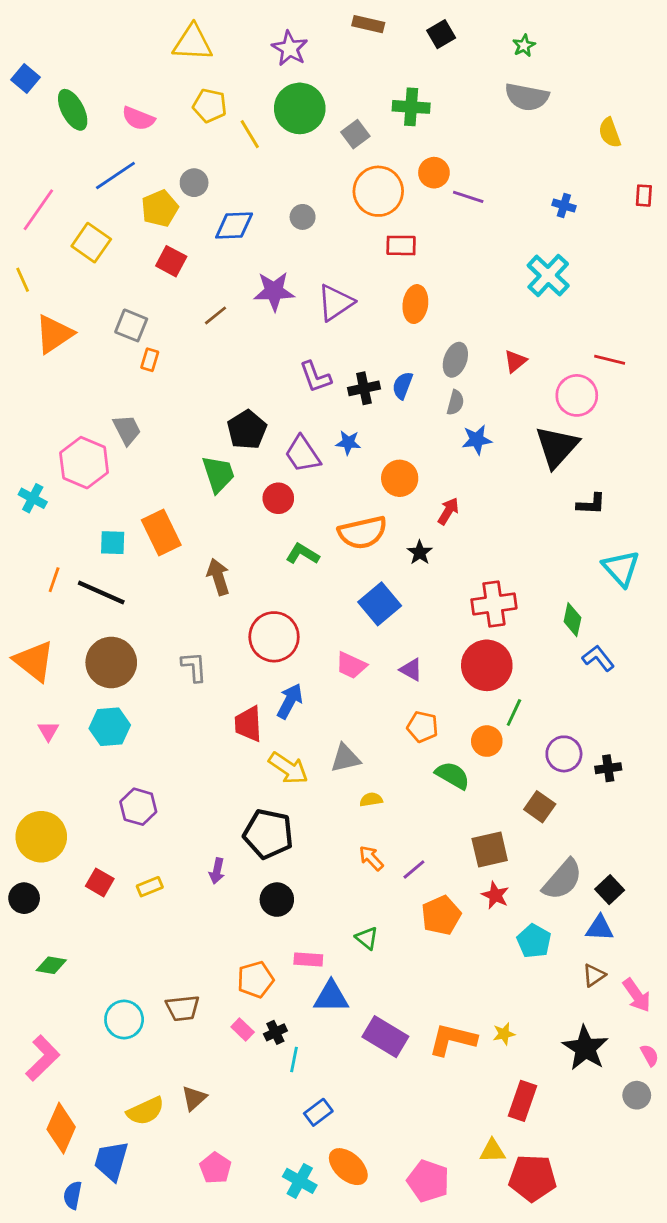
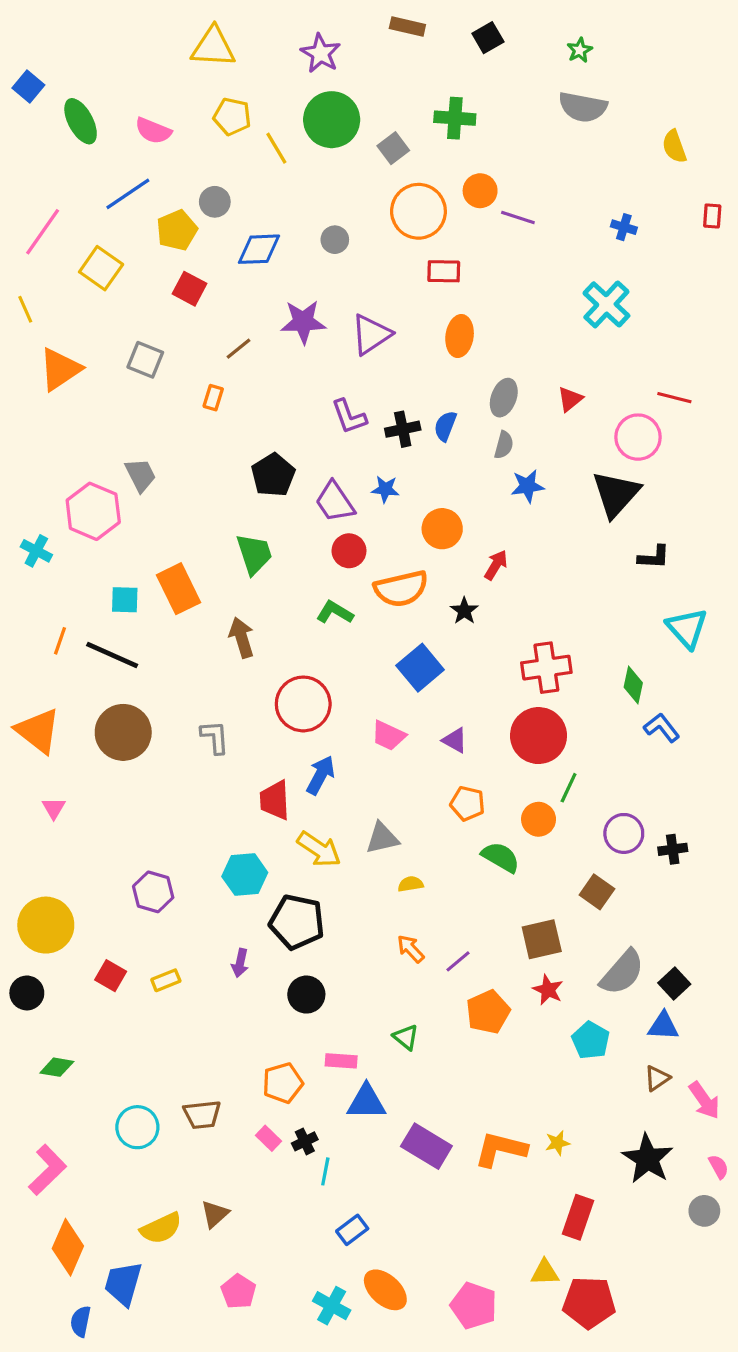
orange rectangle: (150, 360) -> (213, 398), moved
green trapezoid: (218, 474) -> (254, 554), moved
red circle: (278, 498) -> (349, 551), moved
cyan hexagon: (110, 727) -> (245, 875), moved

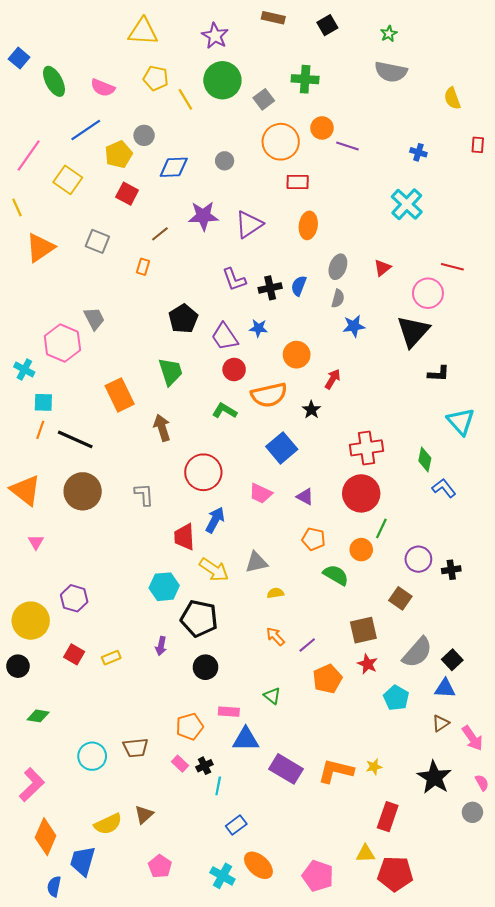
cyan square: (125, 600) -> (43, 402), moved
purple hexagon: (153, 892) -> (74, 598), moved

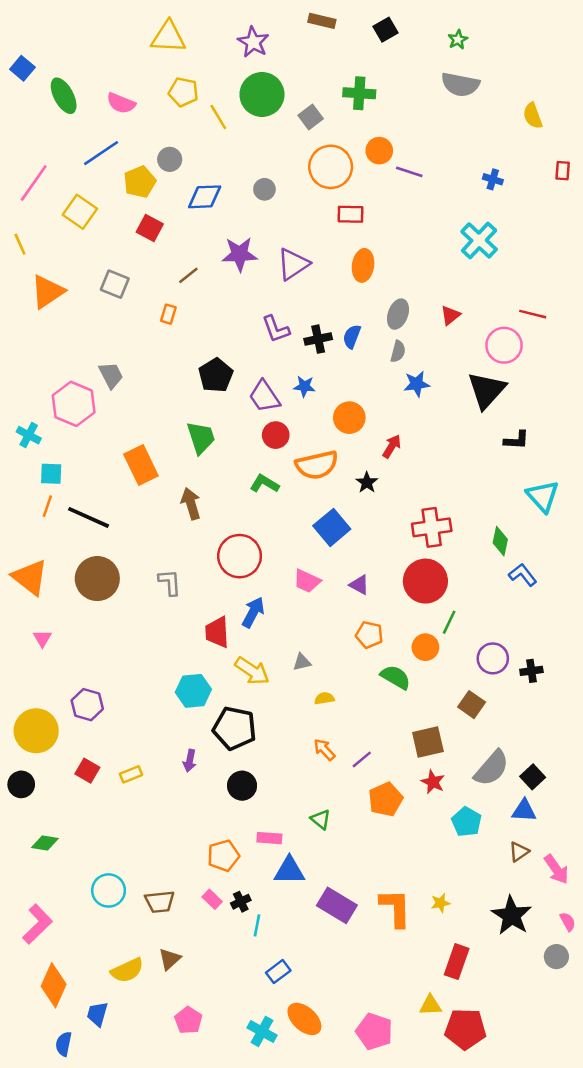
gray triangle: (256, 562) -> (302, 662), size x0.7
brown trapezoid: (136, 748) -> (160, 902), moved
orange L-shape: (336, 771) -> (395, 908), turned 75
blue trapezoid: (83, 861) -> (97, 1014), size x0.7

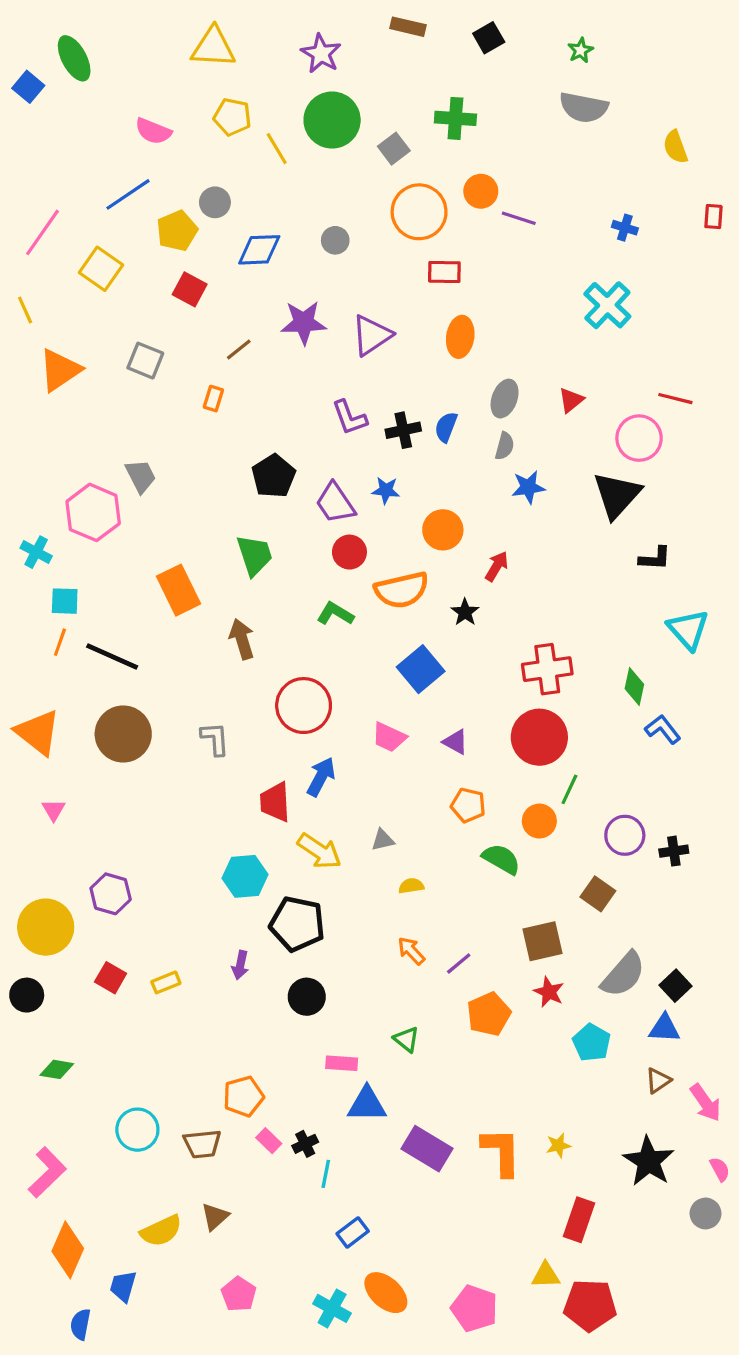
green ellipse: (64, 96) -> (74, 58), moved
orange pentagon: (223, 856) -> (243, 1096), moved

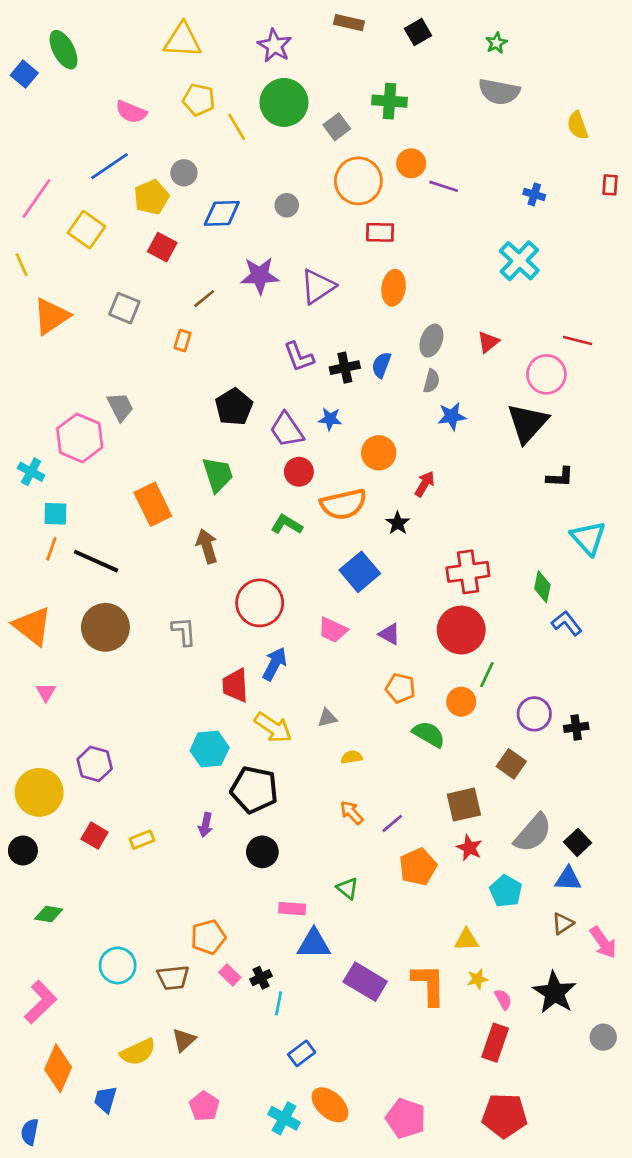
pink semicircle: (720, 1169) -> (503, 999), moved
yellow triangle: (546, 1275) -> (467, 940), moved
blue semicircle: (80, 1324) -> (30, 1132), moved

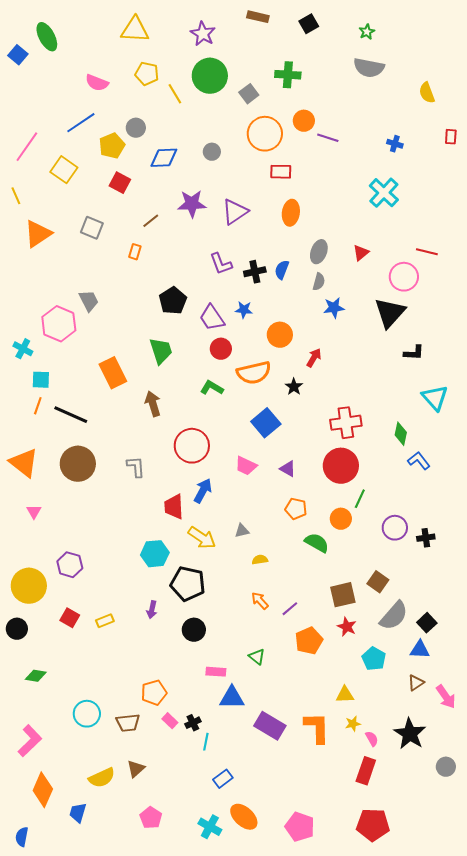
brown square: (511, 764) -> (378, 582), moved

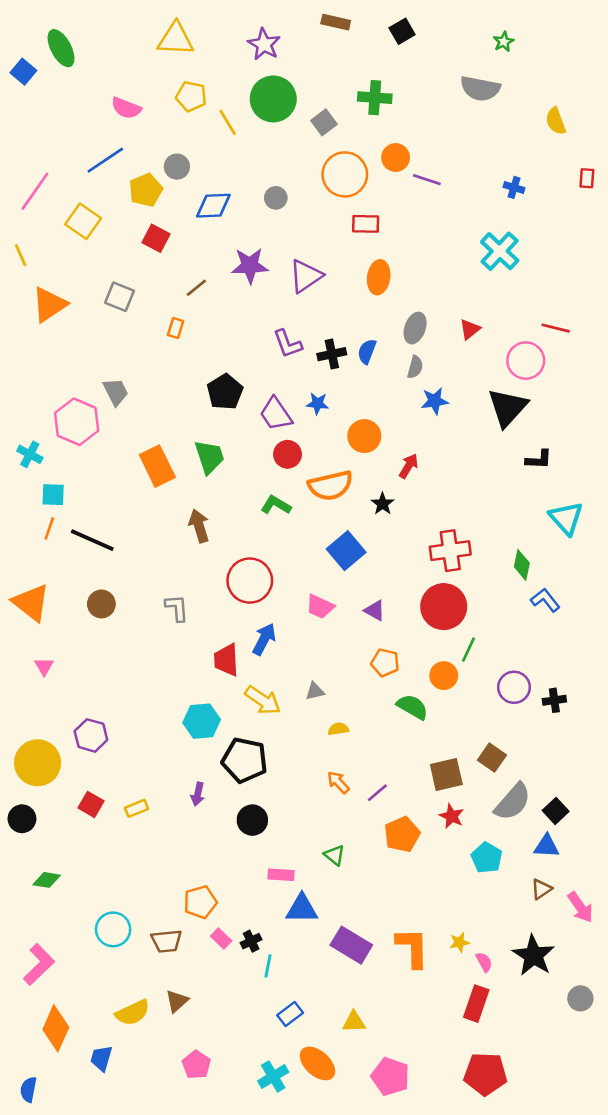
green star: (367, 32) -> (504, 42), moved
orange rectangle: (113, 373) -> (157, 466), moved
brown circle: (78, 464) -> (101, 604), size x0.6
yellow triangle: (345, 695) -> (354, 1022), moved
cyan cross: (210, 827) -> (273, 1077), turned 30

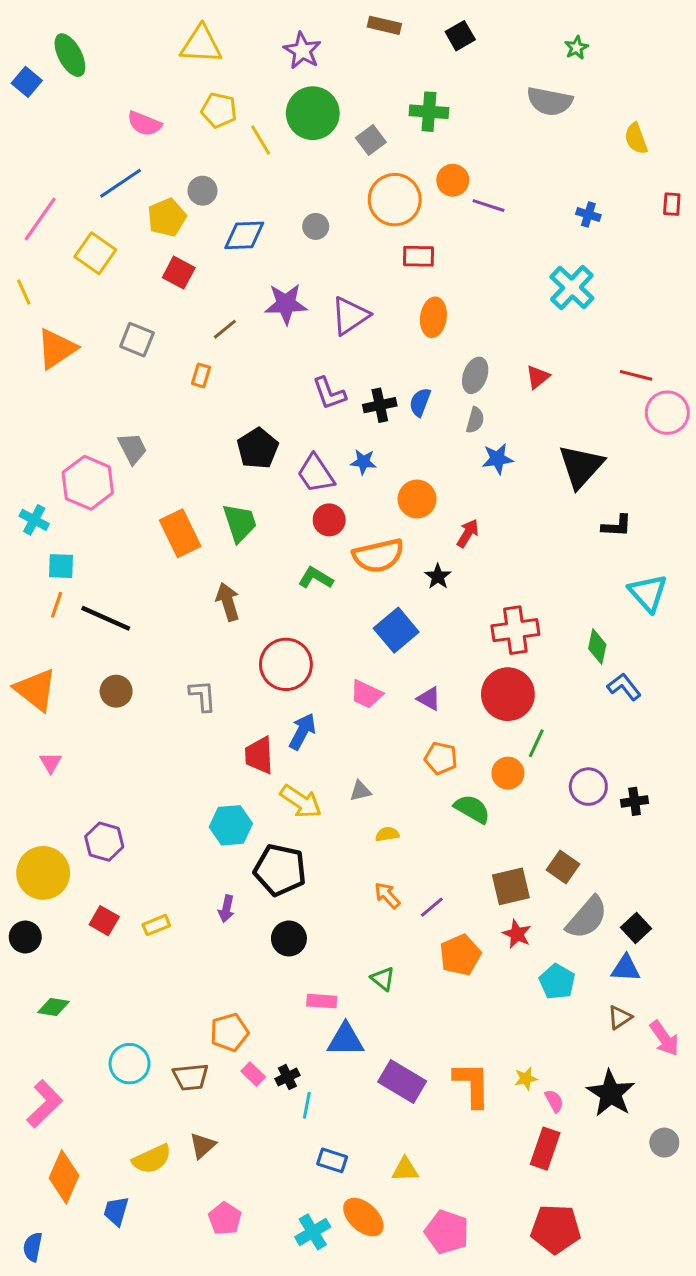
pink circle: (526, 361) -> (667, 413), moved
blue rectangle: (290, 1014) -> (332, 1160), turned 55

